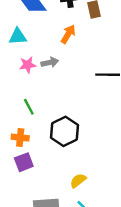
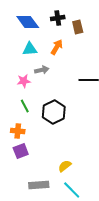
cyan triangle: (18, 37) -> (30, 49), moved
pink star: (28, 65) -> (24, 81), moved
black hexagon: (65, 131) -> (54, 112), moved

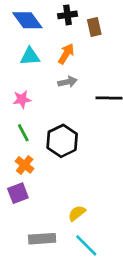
gray arrow: (42, 70) -> (67, 82), moved
orange cross: (18, 131) -> (25, 165), moved, turned 32

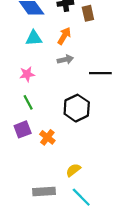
black hexagon: (62, 141) -> (77, 108), moved
orange cross: (25, 165) -> (47, 137), moved
purple square: (18, 193) -> (23, 129), moved

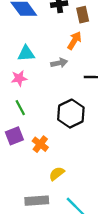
orange arrow: (64, 36) -> (74, 41), moved
cyan triangle: (34, 38) -> (26, 54), moved
yellow semicircle: (73, 170) -> (57, 174), moved

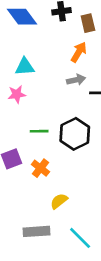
gray arrow: (59, 63) -> (76, 80), moved
green line: (20, 108) -> (39, 131), moved, turned -63

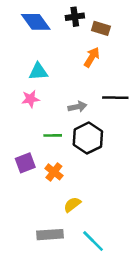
brown rectangle: (88, 23) -> (101, 28), turned -60
gray arrow: (76, 80) -> (77, 107), moved

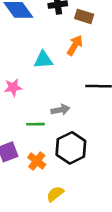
cyan triangle: (38, 71) -> (43, 60), moved
gray arrow: (77, 107) -> (60, 110), moved
black hexagon: (88, 138) -> (71, 148), moved

